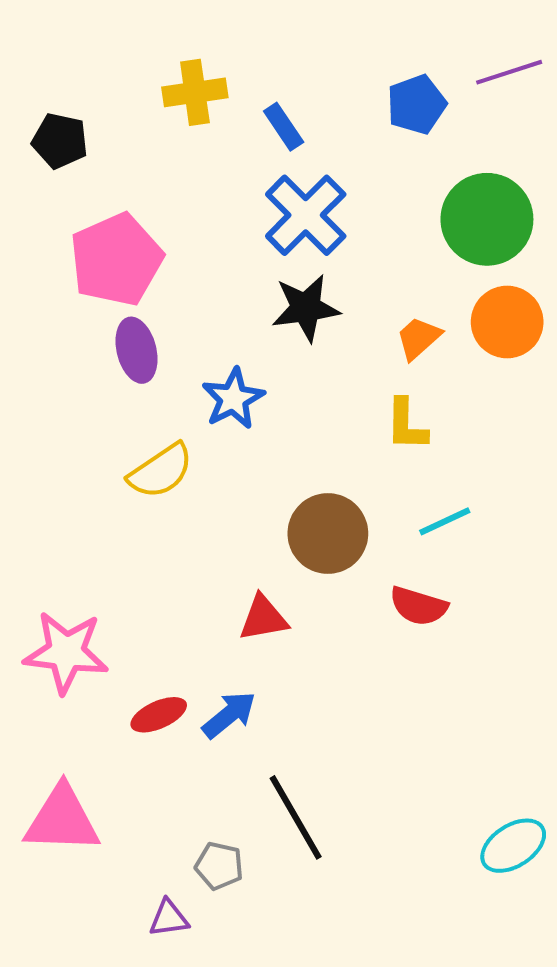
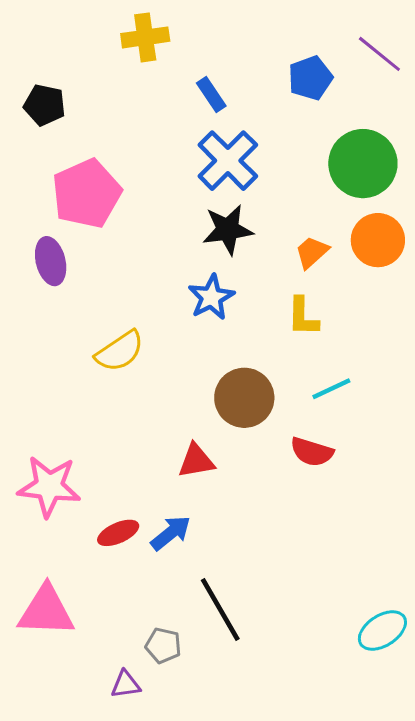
purple line: (509, 72) -> (379, 54), turned 57
yellow cross: (195, 92) -> (145, 37), moved
purple ellipse: (136, 350) -> (51, 261), moved
blue star: (233, 399) -> (211, 297), moved

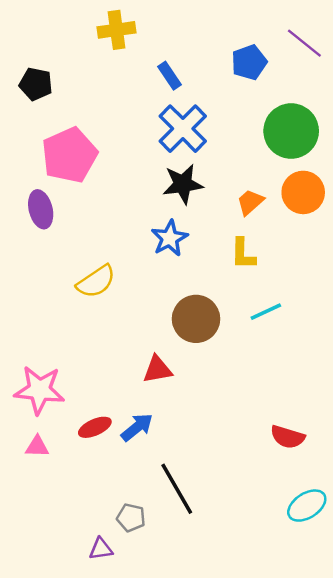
red semicircle: (312, 452) -> (288, 437), moved
pink triangle: (46, 611) -> (37, 447), moved, size x0.5

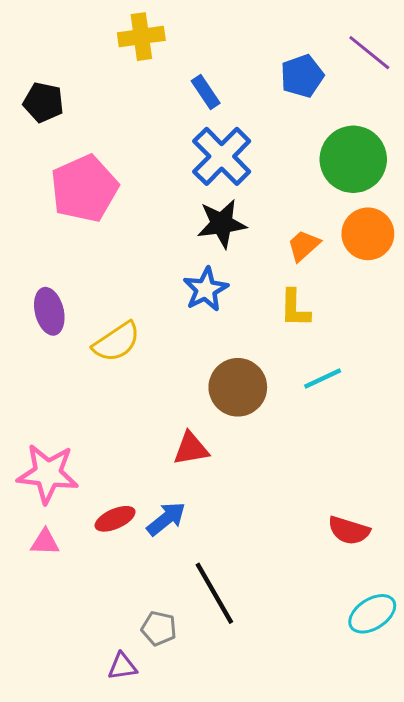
purple ellipse: (41, 209) -> (49, 311), moved

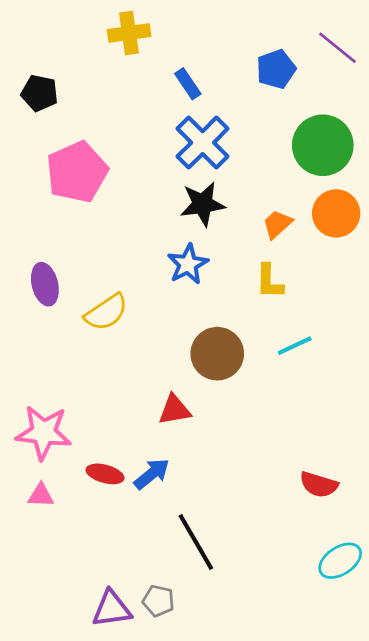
red ellipse: (115, 519) -> (105, 474), turned 39
gray pentagon: (159, 628) -> (158, 601), moved
purple triangle: (122, 666) -> (112, 609), size x1.5

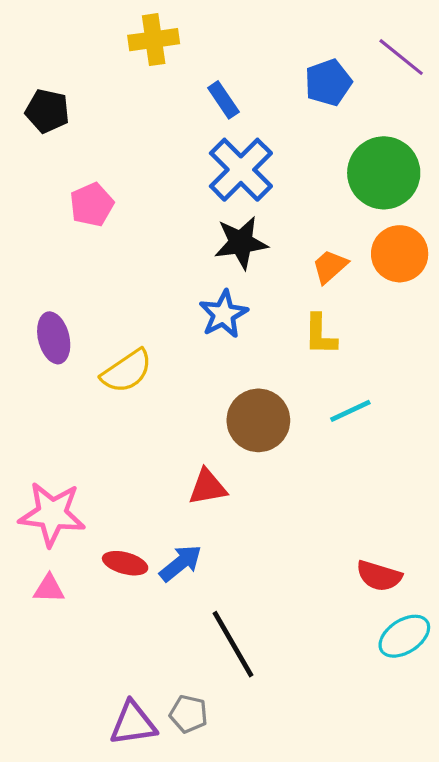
pink pentagon: (77, 172) -> (92, 205), size x0.6
cyan ellipse: (340, 561) -> (404, 636), moved

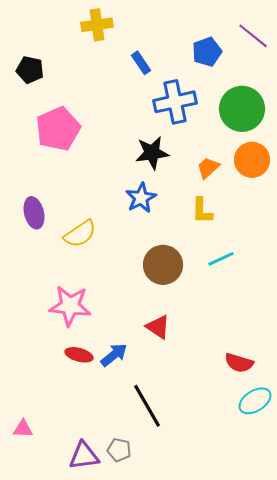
blue cross: (241, 170) -> (175, 102), moved, turned 33
pink pentagon: (92, 205) -> (58, 129), size x1.6
red triangle: (208, 487) -> (158, 327), moved, turned 44
pink star: (52, 514) -> (70, 306), moved
pink triangle: (49, 589) -> (23, 429), moved

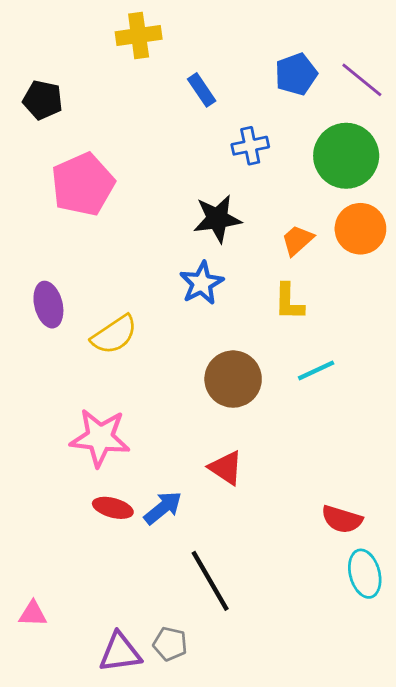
purple line: (253, 36) -> (362, 80), moved
blue cross: (175, 102) -> (250, 146), size x0.6
cyan ellipse: (255, 401) -> (365, 574), turned -72

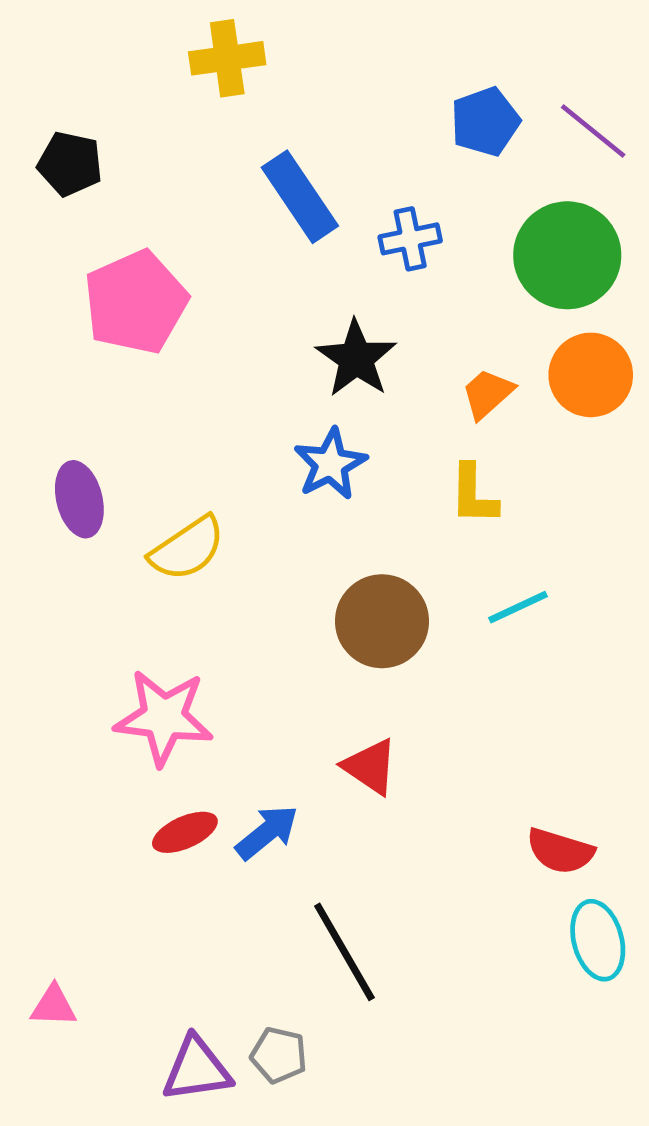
blue rectangle: (202, 90) -> (300, 197), moved, size x1.6
black star: (217, 219) -> (356, 359), turned -30
red ellipse: (113, 508) -> (185, 832), turned -39

